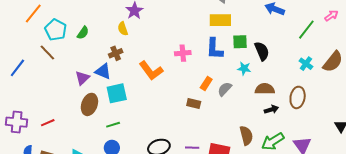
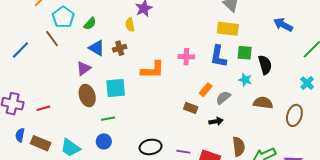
blue triangle: (103, 71) -> (97, 48), moved
orange L-shape: (151, 71) -> (153, 70), turned -60
brown ellipse: (89, 104) -> (87, 96), turned -45
black arrow: (271, 109) -> (216, 121), moved

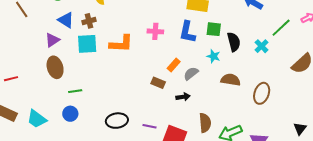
cyan cross: (307, 83) -> (261, 46), moved
cyan square: (116, 88) -> (87, 44), moved

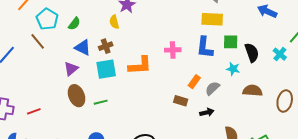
green line: (75, 91) -> (101, 102), moved

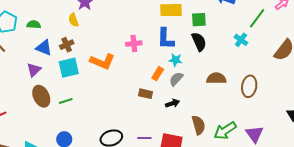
green semicircle: (74, 24) -> (34, 25), turned -120
green square: (231, 42) -> (199, 20), moved
black semicircle: (252, 53) -> (199, 42), moved
orange L-shape: (140, 66) -> (102, 62), turned 30
cyan star: (233, 69) -> (176, 60), moved

